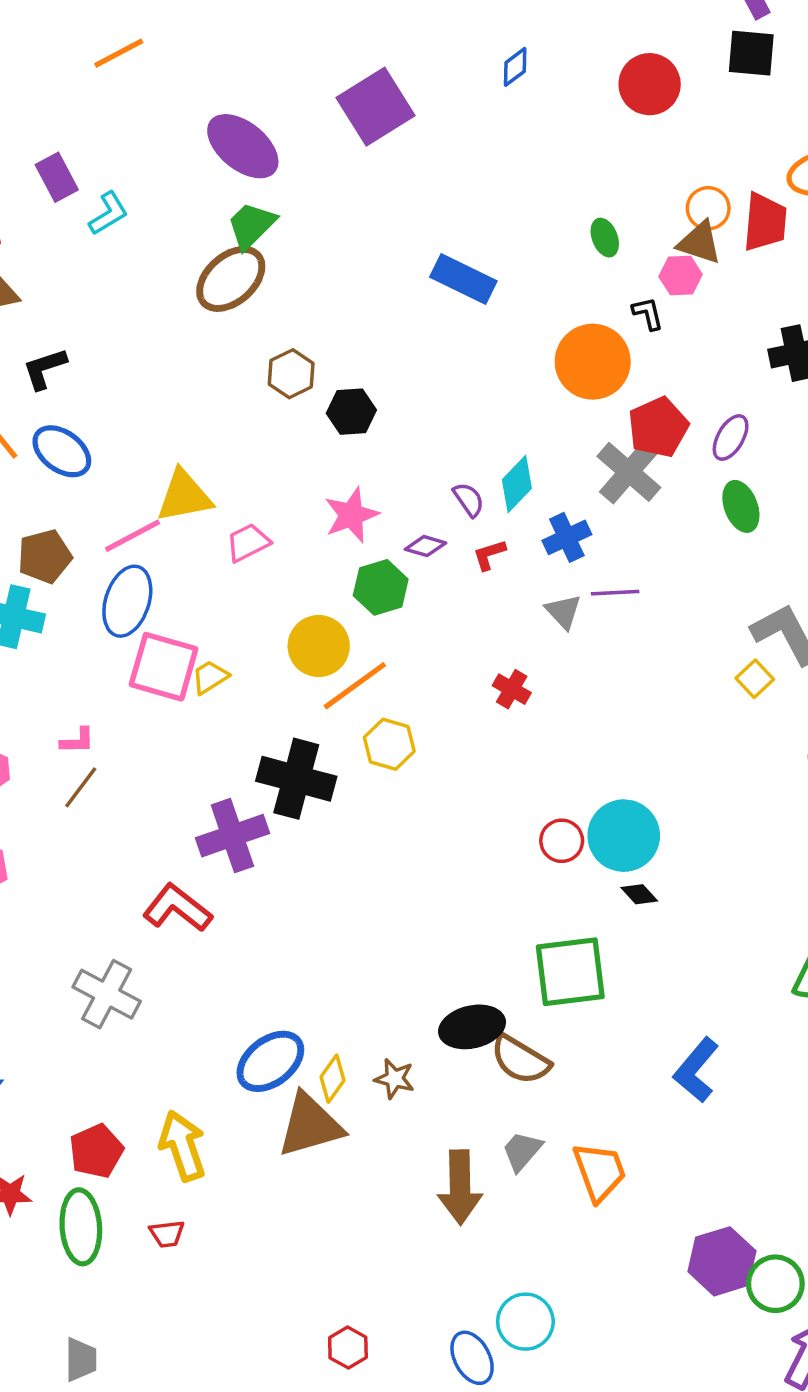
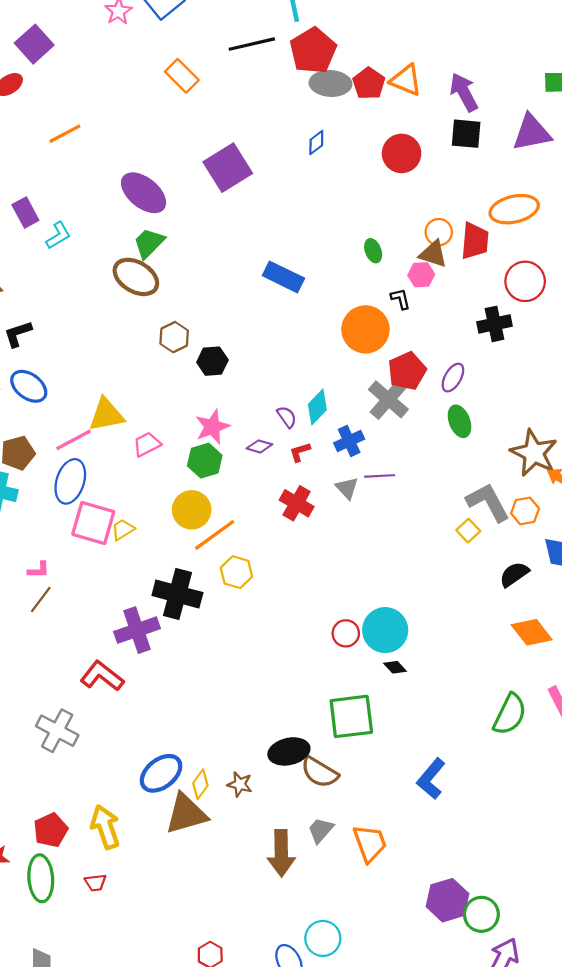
brown ellipse: (231, 279) -> (136, 277), turned 72
green hexagon: (381, 587) -> (205, 461), moved
red cross: (512, 689) -> (297, 503), moved, size x1.4

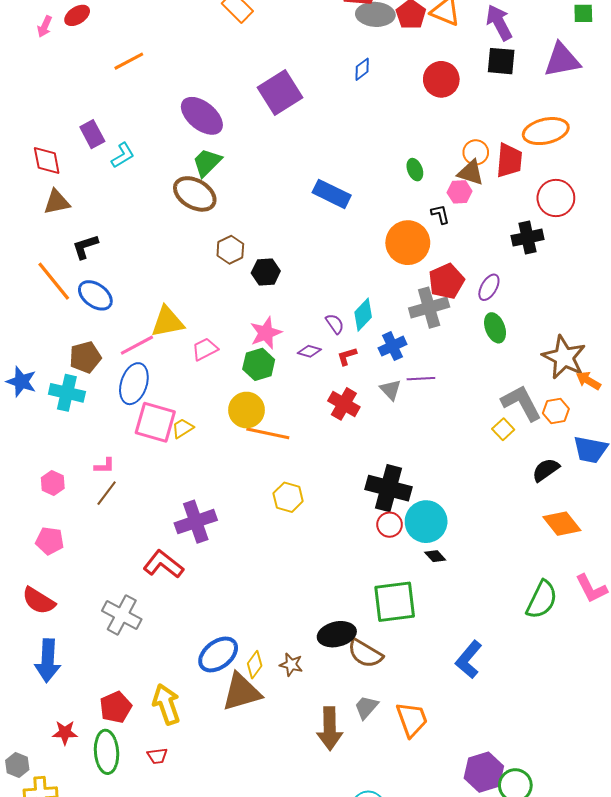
gray cross: (388, 399) -> (429, 308), turned 33
orange line: (215, 535) -> (268, 433), turned 48
yellow hexagon: (236, 572) -> (288, 497), moved
black cross: (177, 594) -> (389, 488), moved

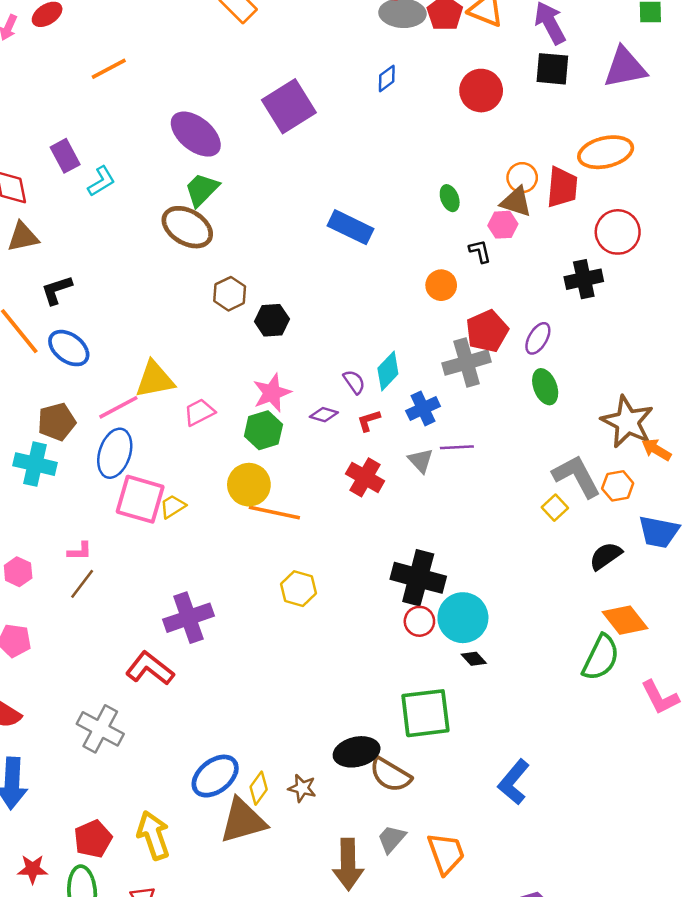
orange circle: (408, 243) -> (441, 285), size x0.6
green semicircle: (542, 600) -> (601, 658), moved

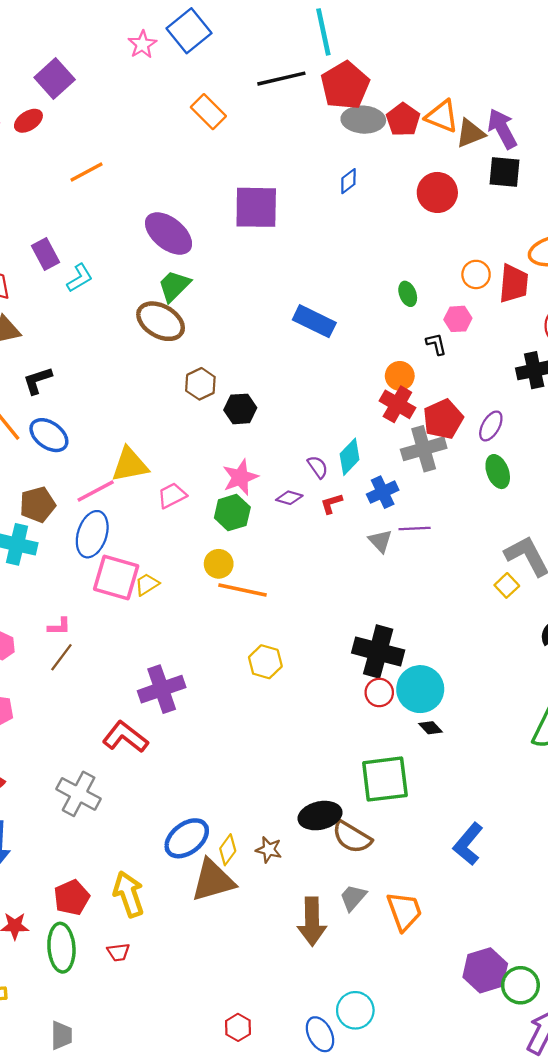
purple square: (289, 106) -> (256, 207), turned 33
brown triangle: (516, 202) -> (470, 133), moved, turned -40
red cross: (365, 477) -> (397, 404), moved
yellow circle: (249, 485) -> (219, 564), size x0.7

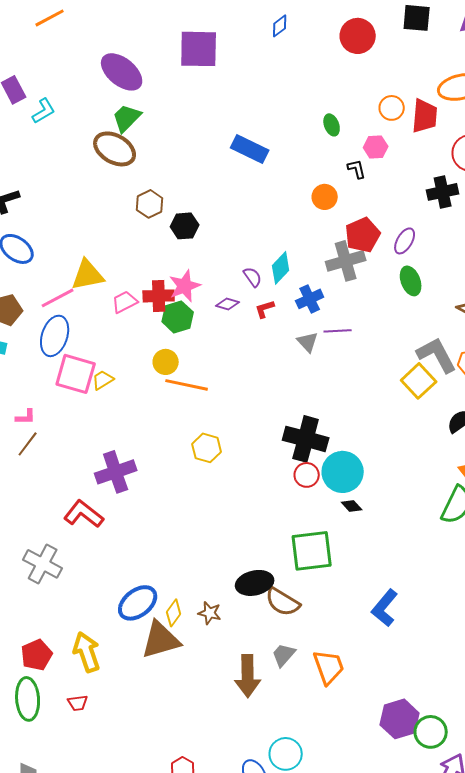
red cross: (397, 404) -> (159, 296), moved, turned -32
yellow square: (507, 585) -> (419, 381), size x1.6

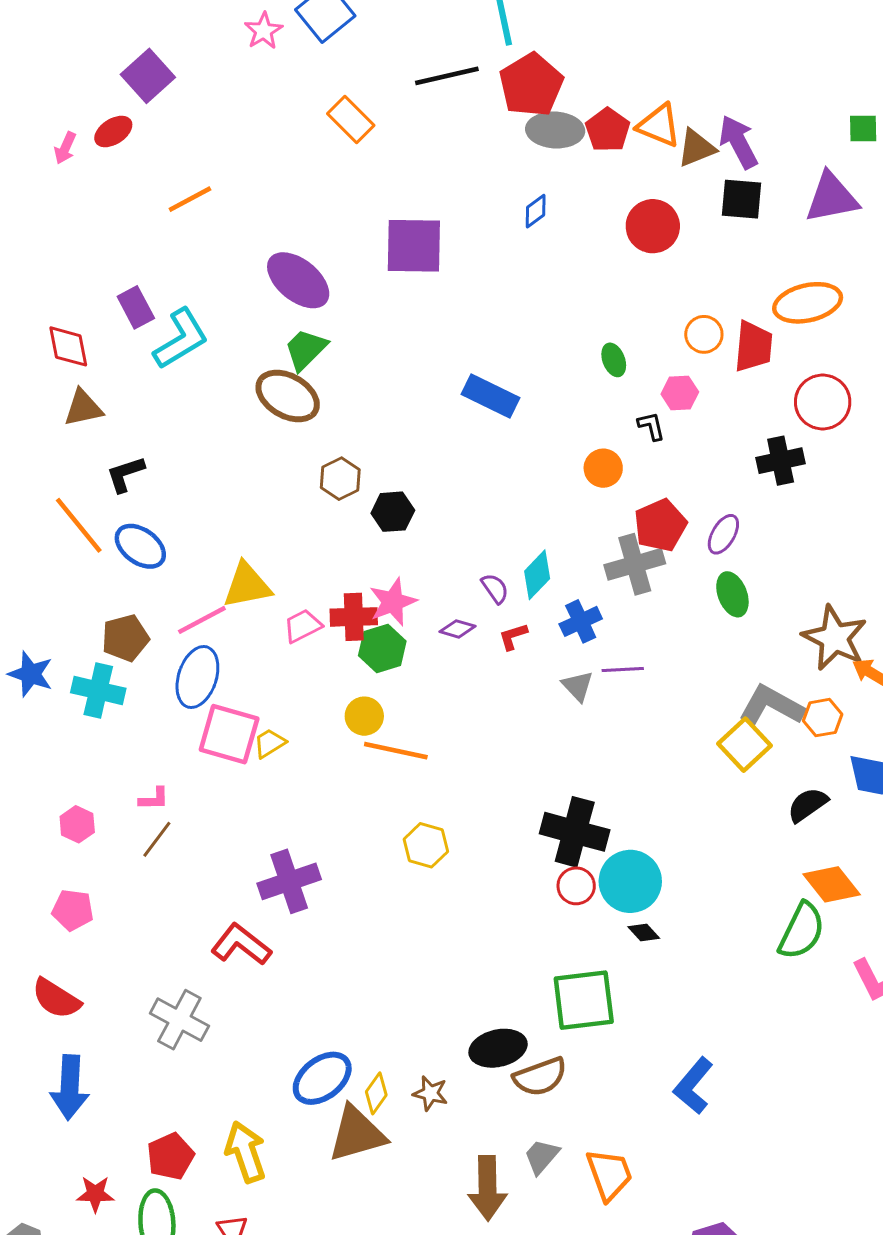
cyan L-shape: (44, 111) -> (181, 339), size x1.6
gray L-shape: (437, 355) -> (772, 706), turned -33
brown semicircle: (283, 602) -> (540, 1077), turned -51

